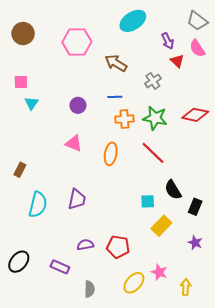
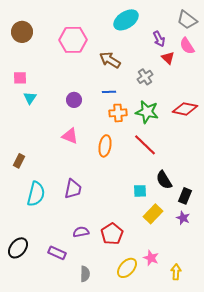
purple star: (195, 243) -> (183, 218), moved
red pentagon: (118, 247) -> (112, 234), turned 30

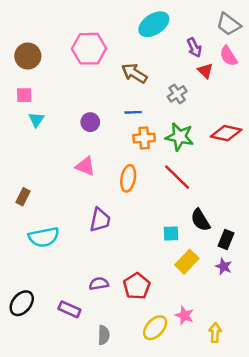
brown circle: (22, 32) -> (28, 56), moved
purple trapezoid: (73, 189) -> (100, 220), moved
cyan semicircle: (36, 194) -> (44, 237), turned 65

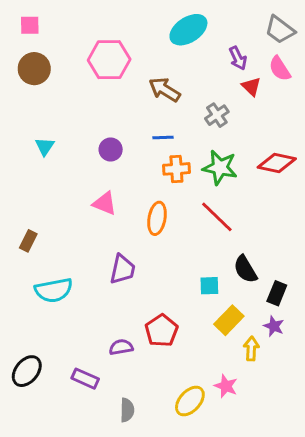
pink square: (24, 95) -> (30, 25), moved
red pentagon: (137, 286) -> (161, 331), moved
yellow arrow: (215, 333) -> (251, 349), moved

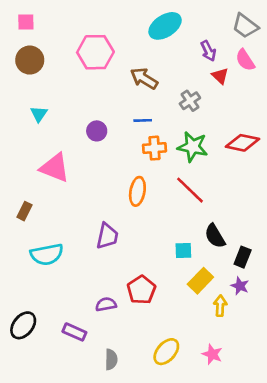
cyan triangle: (45, 146) -> (39, 114), moved
pink triangle: (105, 203) -> (55, 168), moved, size x1.4
pink star: (226, 386) -> (212, 354), moved

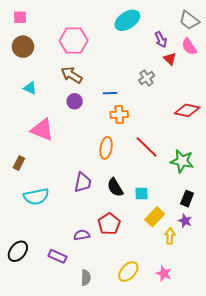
brown arrow: (144, 78) -> (72, 75), moved
cyan triangle: (39, 114) -> (30, 88), turned -40
green star: (193, 147) -> (182, 161), moved
black semicircle: (215, 236) -> (115, 187), moved

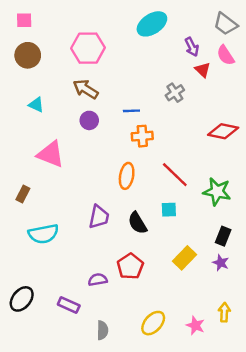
cyan square: (141, 193) -> (169, 210), moved
yellow arrow: (170, 236) -> (224, 312), moved

